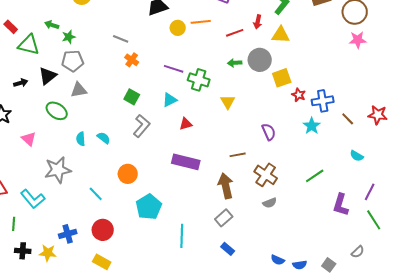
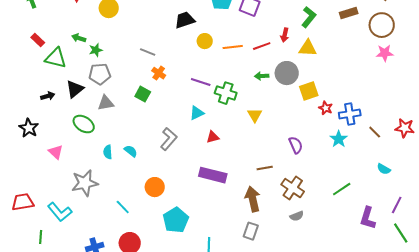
orange line: (201, 22) -> (233, 47), moved
green square: (132, 97) -> (143, 94), moved
gray rectangle: (224, 218) -> (251, 231), turned -30

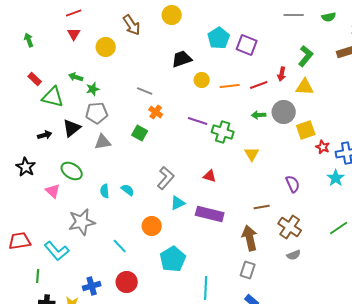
cyan triangle: (197, 113) -> (178, 203), moved
green ellipse: (84, 124) -> (72, 171), moved
red triangle: (213, 137) -> (210, 176), turned 32

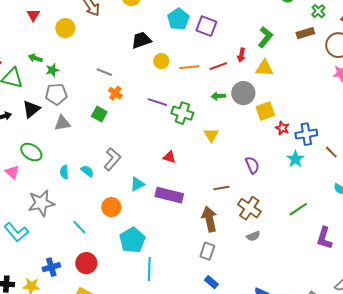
gray L-shape: (166, 178) -> (112, 159), moved
cyan line: (206, 288) -> (149, 269), moved

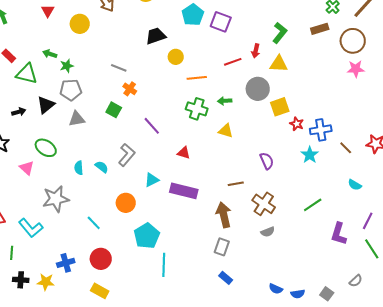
orange line: (189, 67) -> (197, 78), moved
green arrow: (218, 96) -> (225, 101), moved
purple line: (157, 102) -> (152, 126), moved, turned 30
yellow triangle: (211, 135) -> (226, 131), turned -42

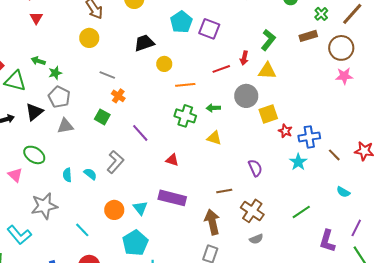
yellow circle: (80, 24) -> (89, 38), moved
gray pentagon: (71, 90) -> (59, 97), turned 30
cyan triangle: (152, 180) -> (140, 208), moved, turned -42

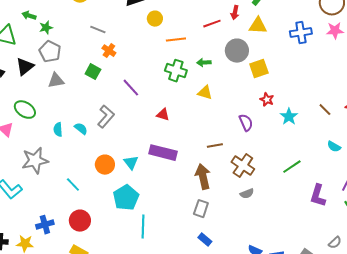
red star: (285, 131) -> (267, 100), moved
blue cross: (309, 137) -> (301, 33), moved

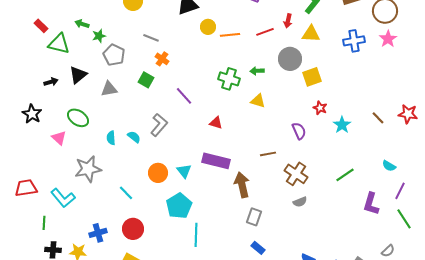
pink star: (335, 31) -> (388, 39), turned -30
orange line: (176, 40) -> (230, 35), moved
gray pentagon: (50, 52) -> (114, 55), moved
cyan semicircle: (334, 147) -> (389, 166), moved
brown arrow: (203, 177) -> (242, 185), moved

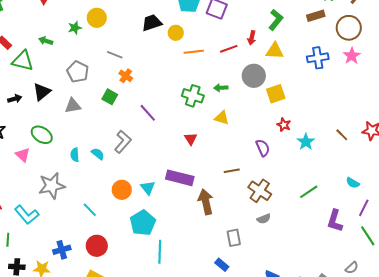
yellow circle: (208, 27) -> (176, 33), moved
green star: (99, 36) -> (75, 28), moved
red triangle: (216, 123) -> (191, 139), moved, turned 40
gray rectangle: (254, 217) -> (234, 238), moved, turned -30

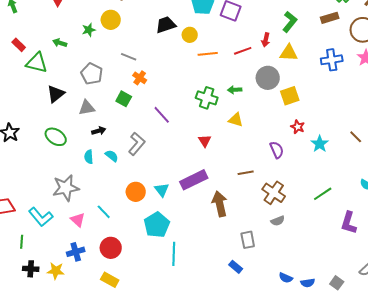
black arrow: (15, 99) -> (99, 131), moved
pink triangle: (23, 155) -> (78, 220), moved
purple rectangle: (180, 178) -> (194, 180), turned -40

